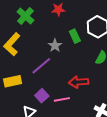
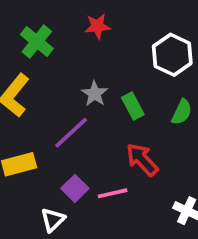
green rectangle: (75, 36) -> (133, 106), moved
red arrow: (79, 82) -> (142, 160), turned 54

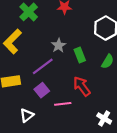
purple square: (75, 188) -> (42, 90), moved

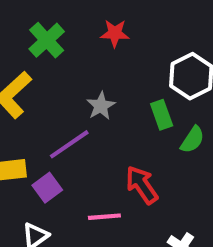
green rectangle: (80, 55) -> (162, 115), moved
purple square: (42, 90) -> (47, 188), moved

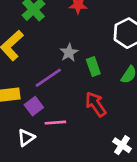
green rectangle: (162, 115) -> (93, 67), moved
pink line: (104, 217) -> (55, 123), moved

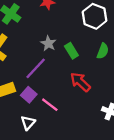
pink line: (55, 123) -> (50, 105), turned 54

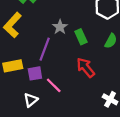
purple line: (36, 68) -> (45, 49), turned -30
purple square: (29, 95) -> (35, 73), turned 32

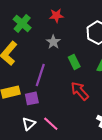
gray star: (60, 27) -> (53, 42), moved
pink line: (54, 85) -> (51, 124), moved

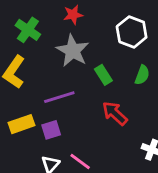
gray star: (53, 42) -> (73, 51), size x1.6
purple line: (40, 75) -> (59, 97), turned 60

